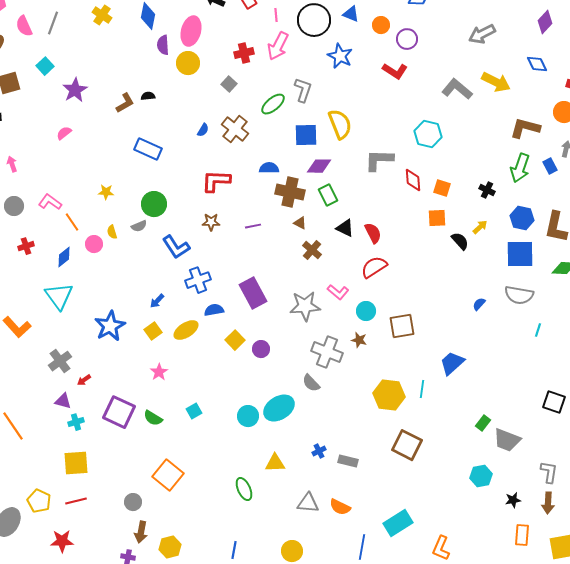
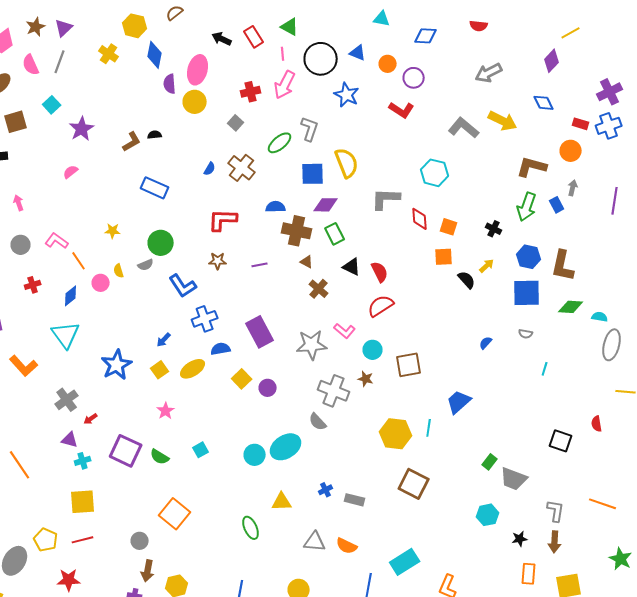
gray semicircle: (519, 295) -> (526, 334), size x0.5

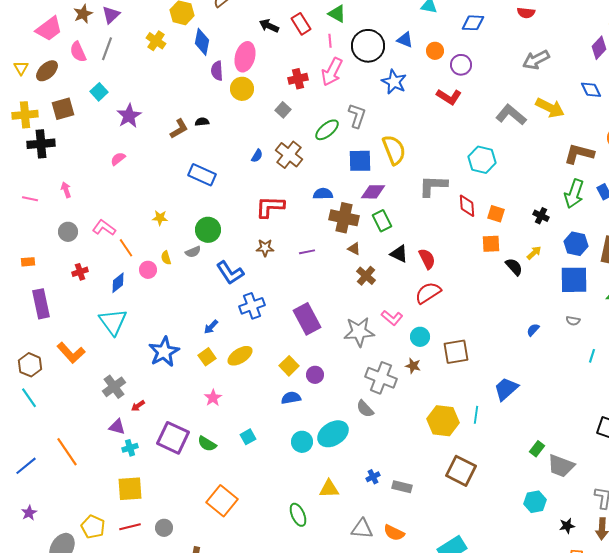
blue semicircle: (221, 349) -> (291, 398), moved
gray circle: (140, 541) -> (164, 528), moved

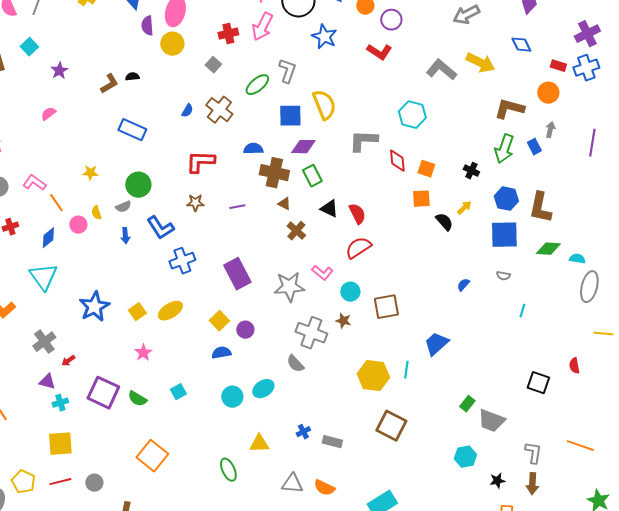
purple star: (129, 116) -> (59, 71), size x0.7
blue arrow: (211, 327) -> (125, 236), moved, turned -49
cyan ellipse: (333, 434) -> (263, 389), size x0.7

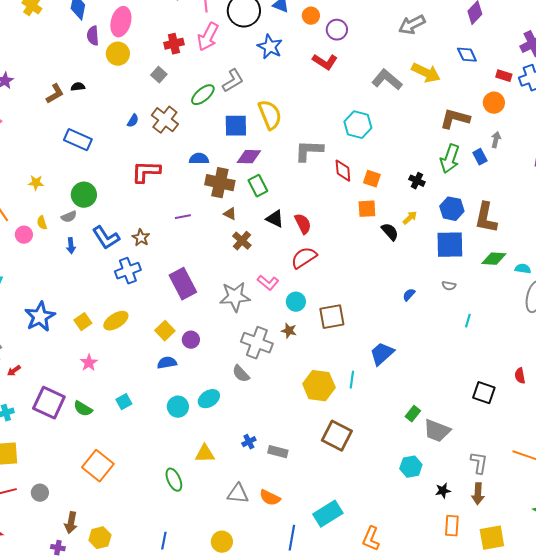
gray L-shape: (287, 71) -> (233, 81), turned 40
brown star: (195, 203) -> (141, 238), moved, turned 30

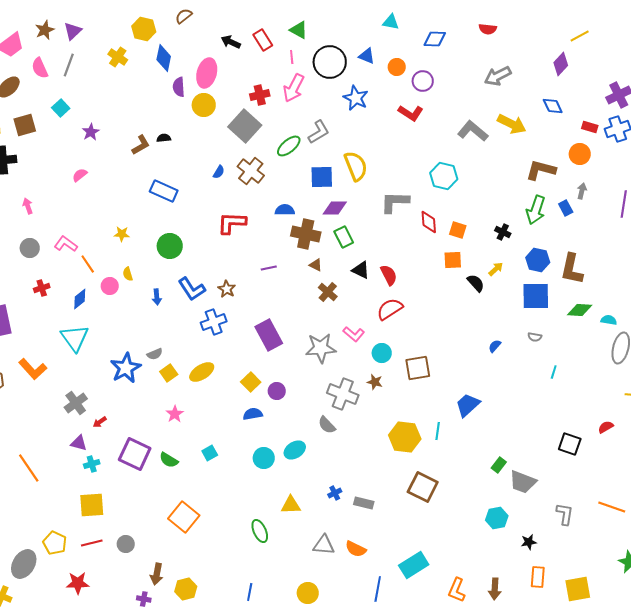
gray square: (159, 75) -> (245, 126), size x2.0
gray semicircle: (69, 217) -> (155, 354), moved
red semicircle: (520, 376) -> (606, 427), turned 70
brown arrow: (478, 494) -> (495, 589), moved

